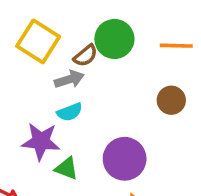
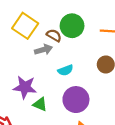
brown semicircle: (86, 56) -> (54, 35), turned -112
cyan semicircle: (70, 112) -> (65, 70), moved

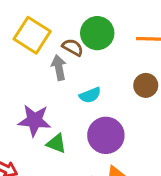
gray arrow: (44, 50) -> (59, 68), turned -84

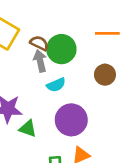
green circle: (97, 33) -> (61, 49), moved
gray arrow: (59, 68) -> (40, 61), moved

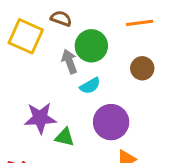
brown semicircle: (39, 43) -> (61, 19), moved

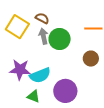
gray arrow: (69, 61) -> (43, 36), moved
cyan semicircle: (90, 86) -> (40, 75), moved, size x1.5
purple star: (40, 118) -> (20, 70), moved

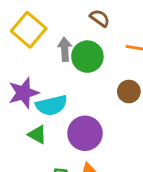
brown semicircle: (42, 18) -> (100, 18), moved
purple star: (20, 70) -> (24, 93), turned -30

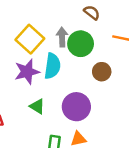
yellow square: (29, 30) -> (30, 39), moved
brown circle: (129, 91) -> (102, 72), moved
cyan semicircle: (52, 105) -> (52, 66), moved, turned -70

